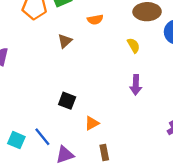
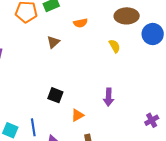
purple arrow: (136, 85) -> (109, 97), moved
blue line: (42, 137) -> (33, 127), turned 30

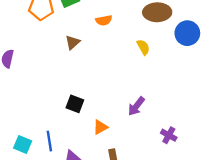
purple arrow: (109, 97) -> (136, 106), turned 36
purple cross: (152, 120) -> (169, 135), moved, turned -32

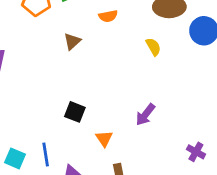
orange triangle: (100, 127) -> (104, 139), turned -35
purple cross: (169, 135) -> (196, 152), moved

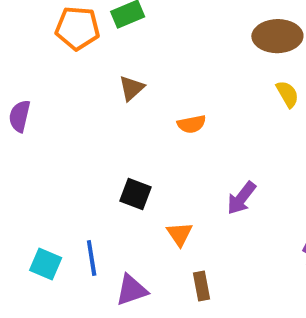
orange semicircle: (108, 16) -> (192, 124), moved
yellow semicircle: (153, 47) -> (287, 94), moved

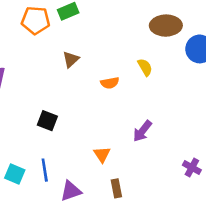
yellow semicircle: (287, 94) -> (145, 67), moved
black square: (136, 194) -> (47, 121), moved

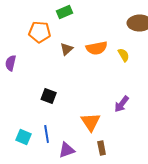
orange pentagon: (36, 20) -> (40, 32), moved
orange semicircle: (110, 83) -> (97, 48), moved, size x1.5
orange triangle: (102, 154) -> (91, 122), size x1.5

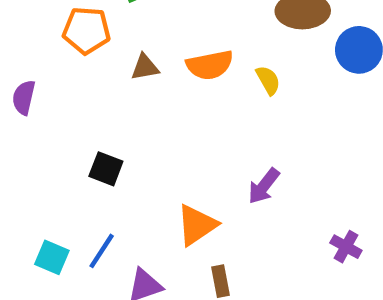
brown triangle: (67, 49) -> (145, 67), turned 32
orange triangle: (91, 122) -> (197, 225), turned 30
blue line: (47, 134) -> (102, 251), turned 42

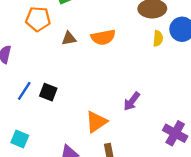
yellow semicircle: (268, 80) -> (158, 38), moved, turned 35
purple cross: (346, 247) -> (175, 133), size x1.5
blue line: (102, 251) -> (24, 91), moved

